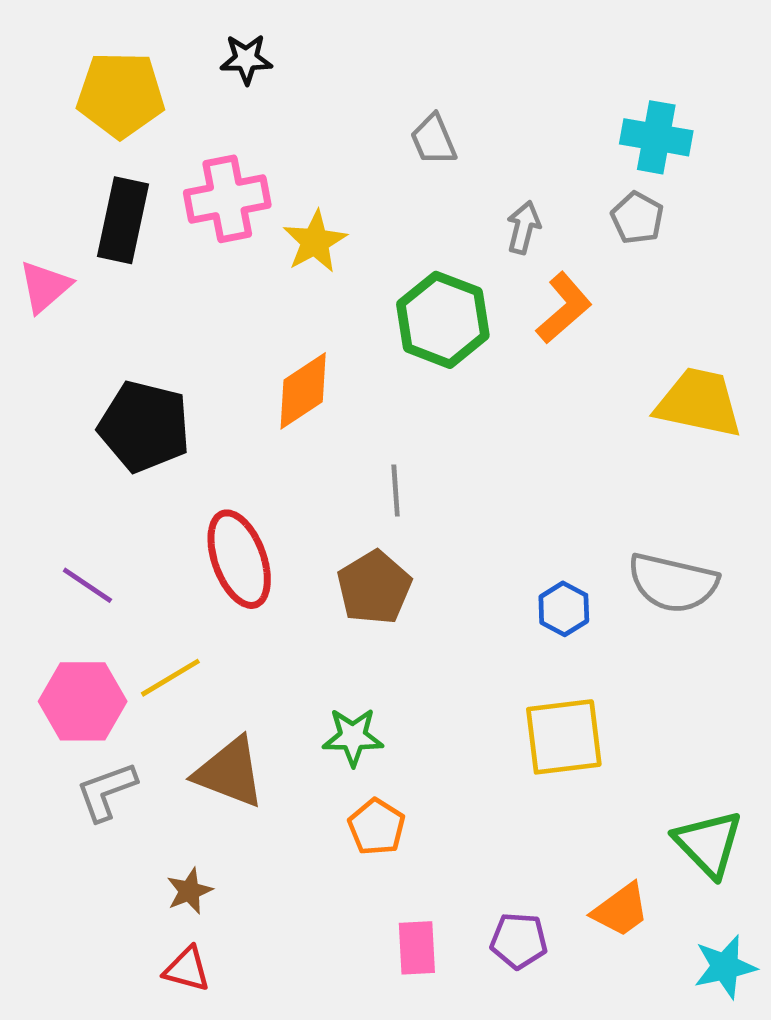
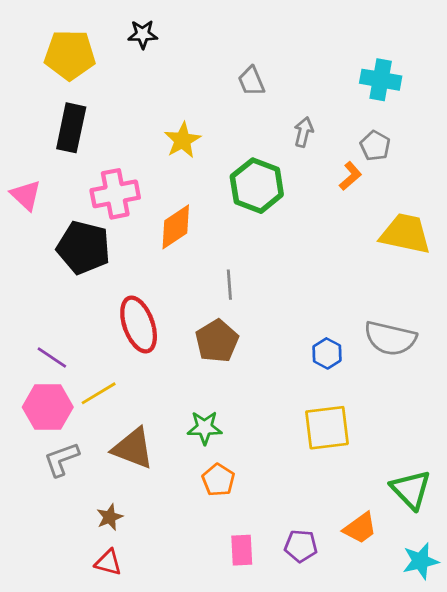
pink cross: (227, 199) -> (115, 194), moved
gray pentagon: (637, 218) -> (375, 146), moved
pink triangle: (45, 287) -> (26, 195), moved, turned -36
orange L-shape: (564, 308) -> (350, 176), moved, size x0.7
purple line: (87, 585) -> (52, 358), moved

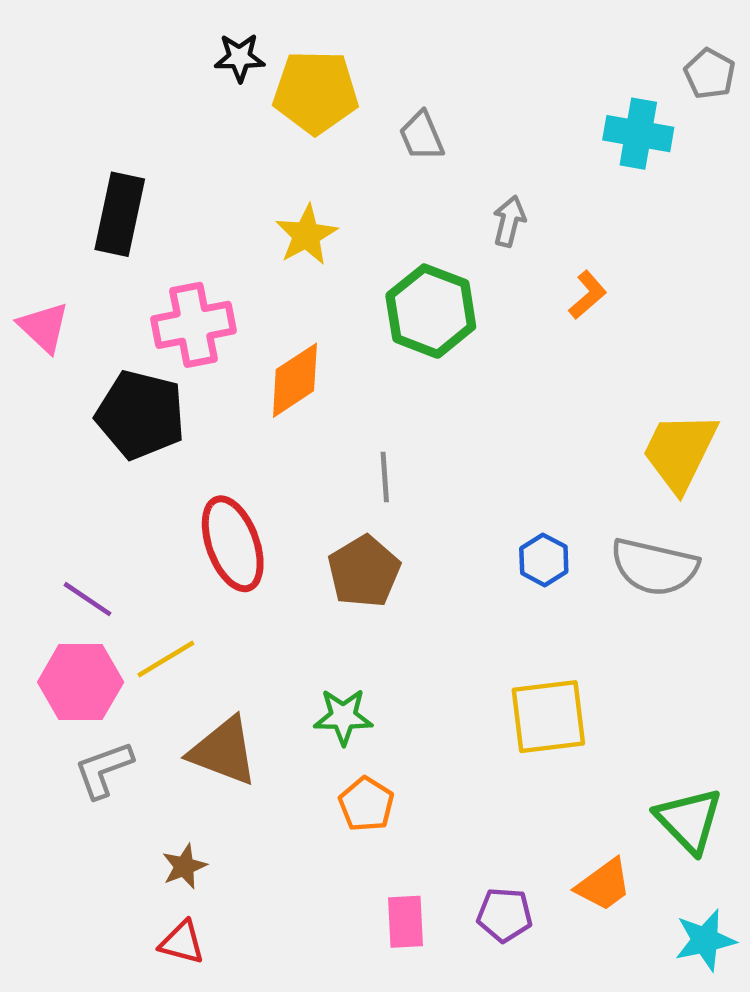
yellow pentagon: (70, 55) -> (316, 92), moved
gray pentagon: (375, 146) -> (710, 74), moved
yellow trapezoid: (405, 234) -> (680, 452), moved, turned -76
blue hexagon: (327, 353) -> (544, 560), moved

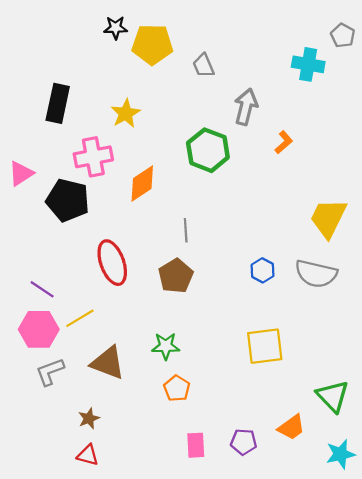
gray arrow: (509, 221) -> (246, 107), size x1.5
yellow star: (306, 235) -> (126, 113), moved
pink triangle: (44, 327) -> (21, 174), moved, turned 44

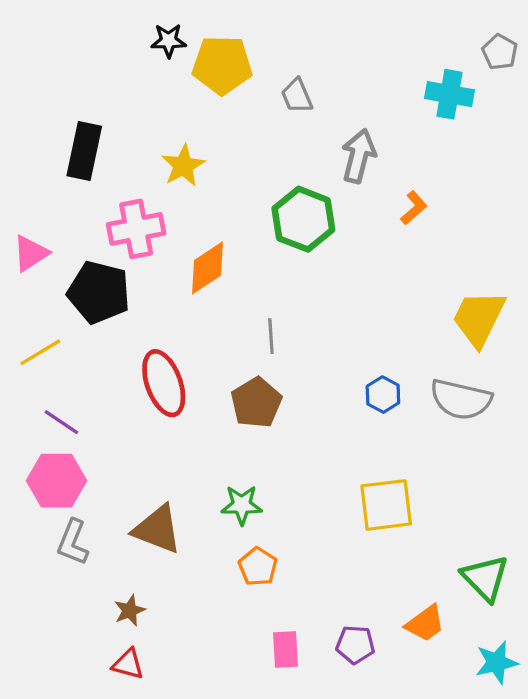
yellow line: (80, 318) -> (40, 352), moved
gray L-shape: (50, 372) -> (73, 542), turned -48

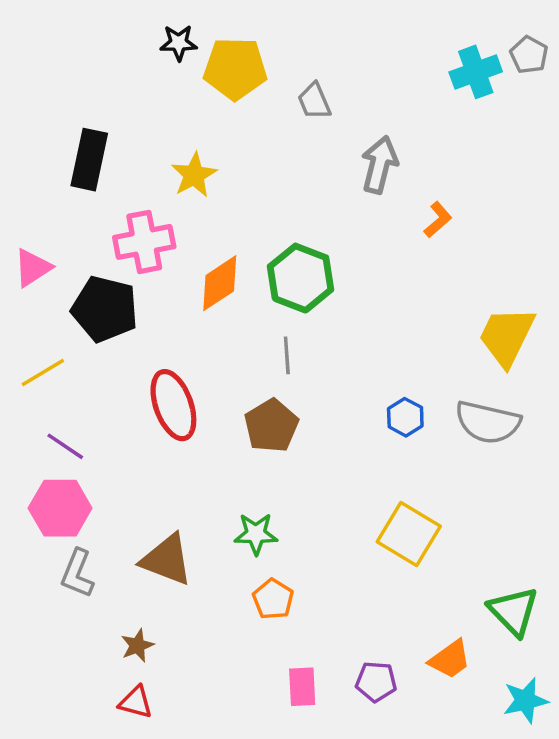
cyan cross: (449, 94) -> (476, 72), moved, turned -30
green hexagon: (303, 219) -> (301, 278), moved
yellow square: (386, 505) -> (409, 534), turned 38

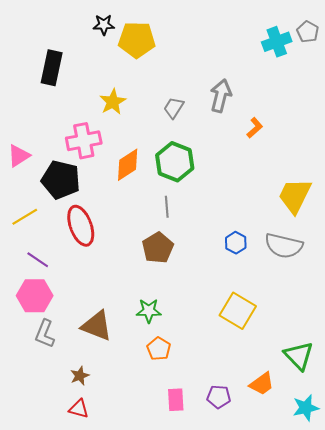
gray trapezoid: (314, 101) -> (174, 108), moved, turned 55
black rectangle: (89, 160) -> (52, 68), moved
red ellipse: (173, 405) -> (81, 226), moved

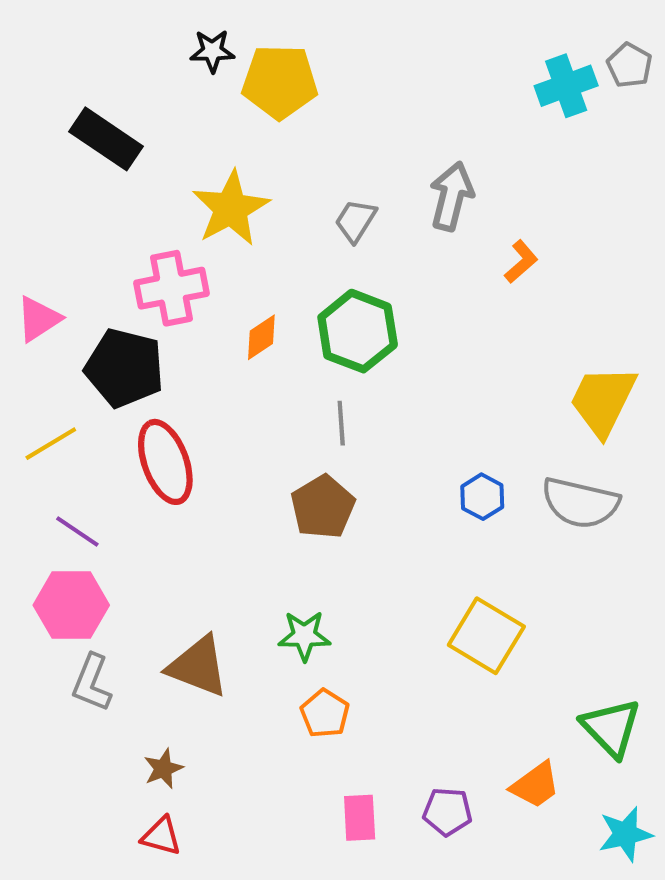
black rectangle: (52, 68) -> (106, 139), turned -68
yellow star: (113, 102) -> (231, 208), size x1.4
orange diamond: (128, 165) -> (261, 337), size x0.7

